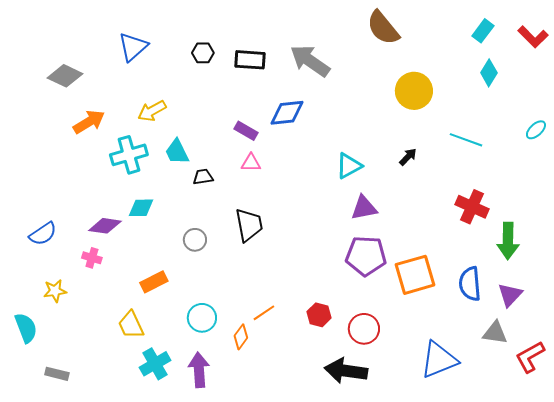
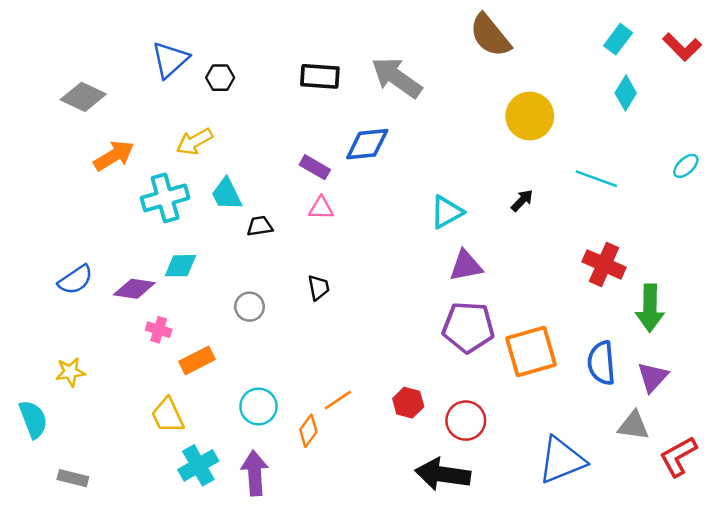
black hexagon: (203, 53) -> (220, 78), moved
black trapezoid: (249, 225) -> (319, 287), size x0.6
blue semicircle: (43, 234) -> (75, 280), moved
pink cross: (92, 258) -> (159, 330), moved

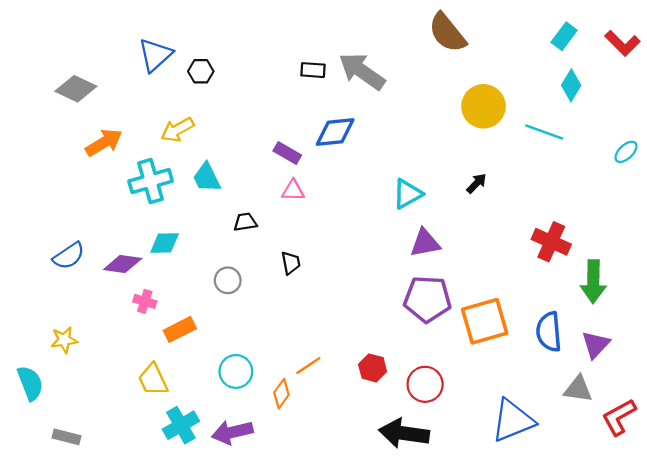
black rectangle: (320, 76) -> (313, 70), moved, size x0.7
cyan line: (596, 179) -> (544, 132), moved
black trapezoid: (260, 226) -> (245, 222), moved
purple arrow: (255, 473) -> (232, 432), turned -99

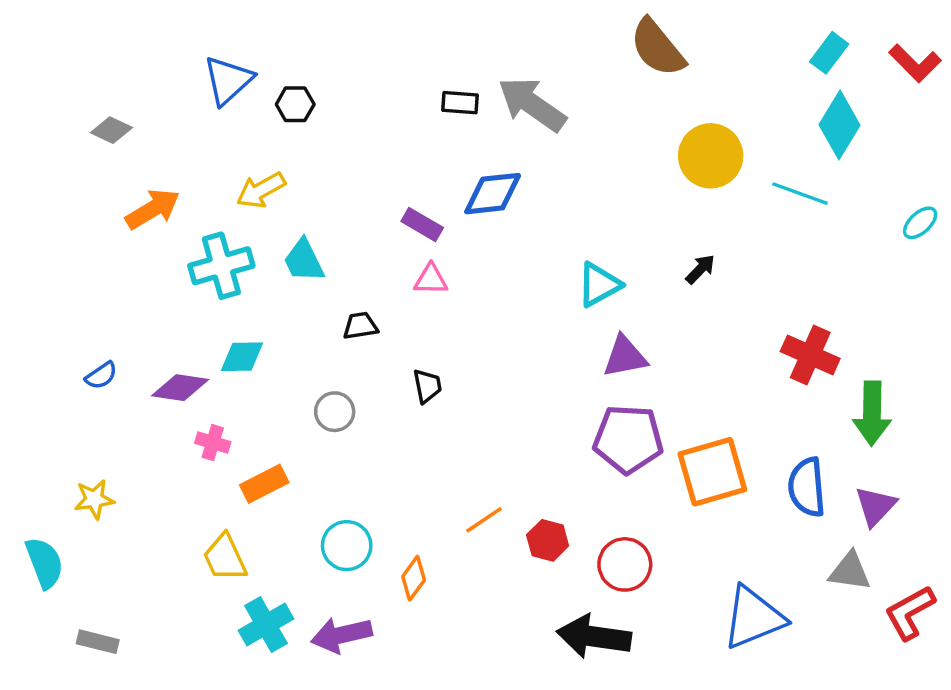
cyan diamond: (571, 85) -> (839, 125), size x1.4
gray diamond: (76, 89) -> (111, 130), size x0.7
blue semicircle: (69, 256) -> (101, 376), size x0.7
orange line: (308, 366) -> (484, 520), moved

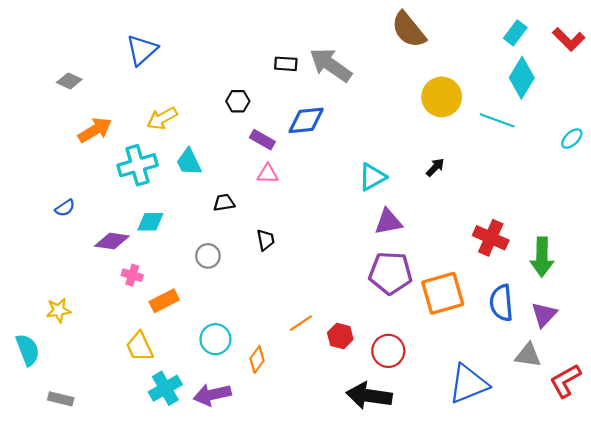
black hexagon: (295, 104) -> (238, 101), moved
red cross: (810, 355) -> (491, 238), moved
blue semicircle: (101, 376) -> (65, 208), moved

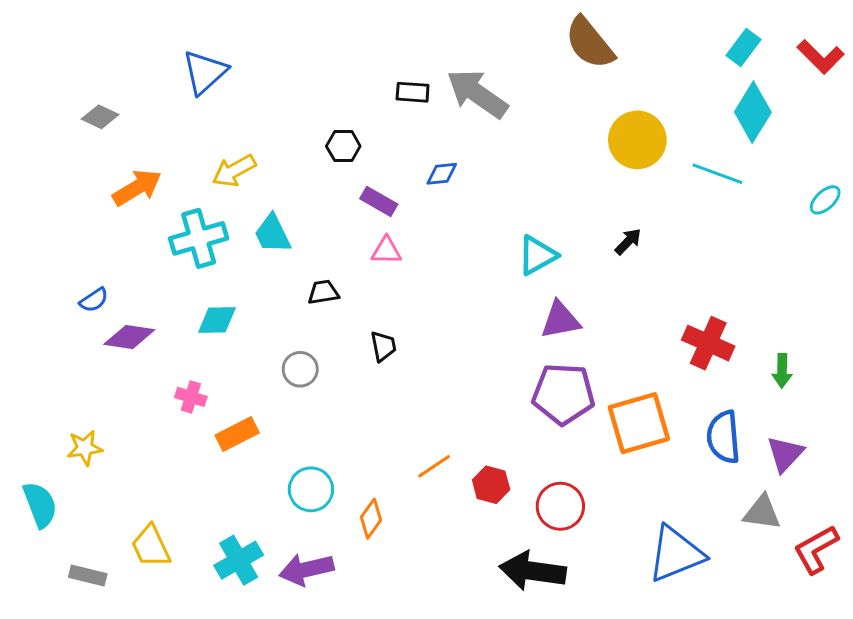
blue diamond: (306, 120) -> (442, 174), size x0.6
purple diamond: (112, 241) -> (129, 337), moved
green arrow: (542, 257) -> (782, 371), size x0.6
yellow trapezoid: (140, 347) -> (151, 546), moved

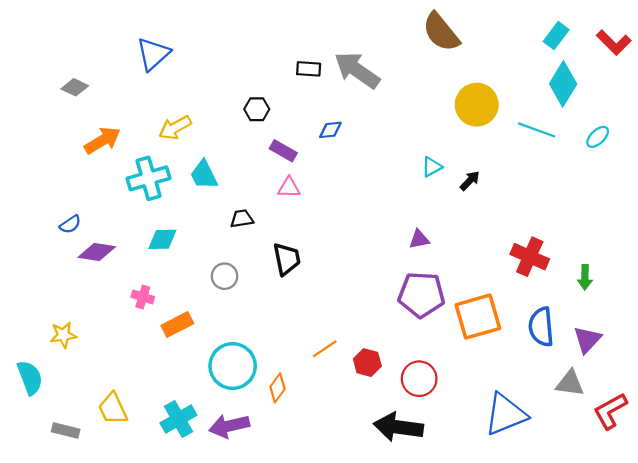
cyan ellipse: (825, 200) -> (598, 137), moved
cyan triangle: (537, 255) -> (432, 167), moved, size x0.7
purple triangle: (560, 320) -> (419, 239), size x0.7
black trapezoid: (383, 346) -> (287, 259), size x1.4
cyan circle: (311, 489) -> (233, 366), size x1.4

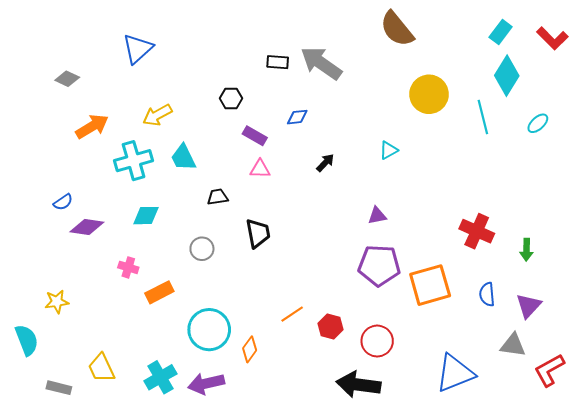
cyan line: (537, 130) -> (483, 117), turned 56
black arrow: (470, 181) -> (325, 163), moved
blue semicircle: (541, 327) -> (487, 294), size x0.7

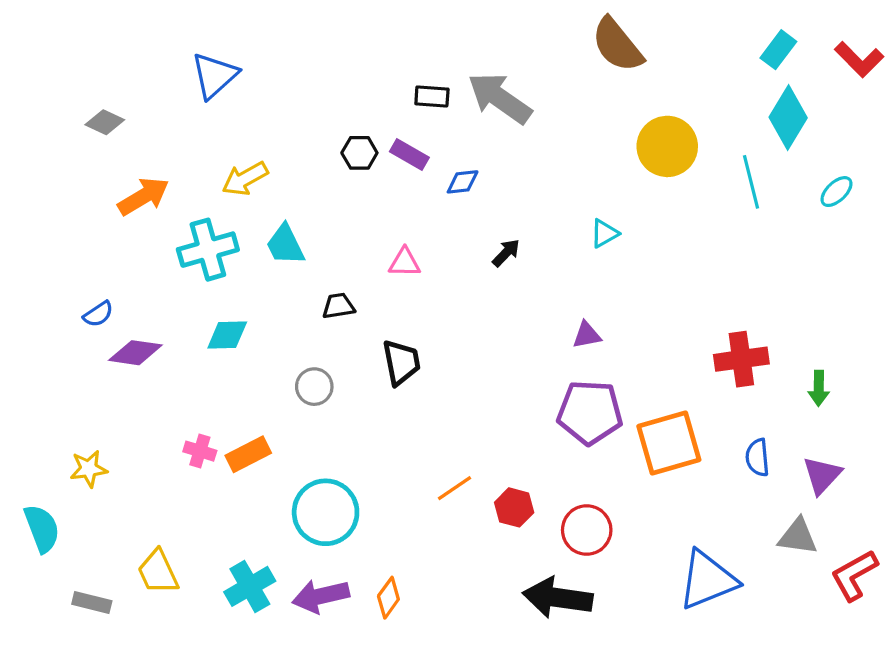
purple rectangle: (255, 136) -> (409, 154), moved
red cross: (477, 231) -> (741, 359), turned -32
pink cross: (128, 267) -> (200, 451), moved
orange diamond: (250, 349) -> (388, 598), moved

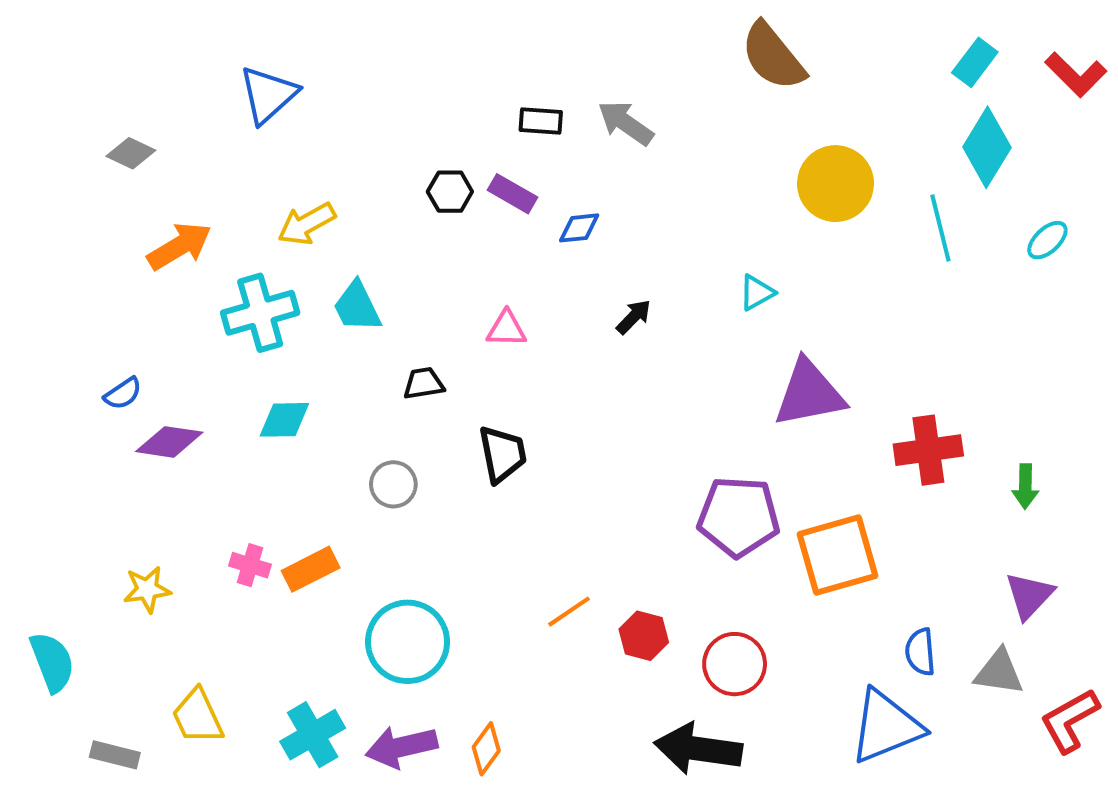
gray arrow: (500, 98) -> (626, 123), size x0.7
purple triangle: (587, 335) -> (809, 394), moved, size x2.0
blue semicircle: (757, 457) -> (920, 652), moved
yellow star: (89, 469) -> (147, 589), moved

